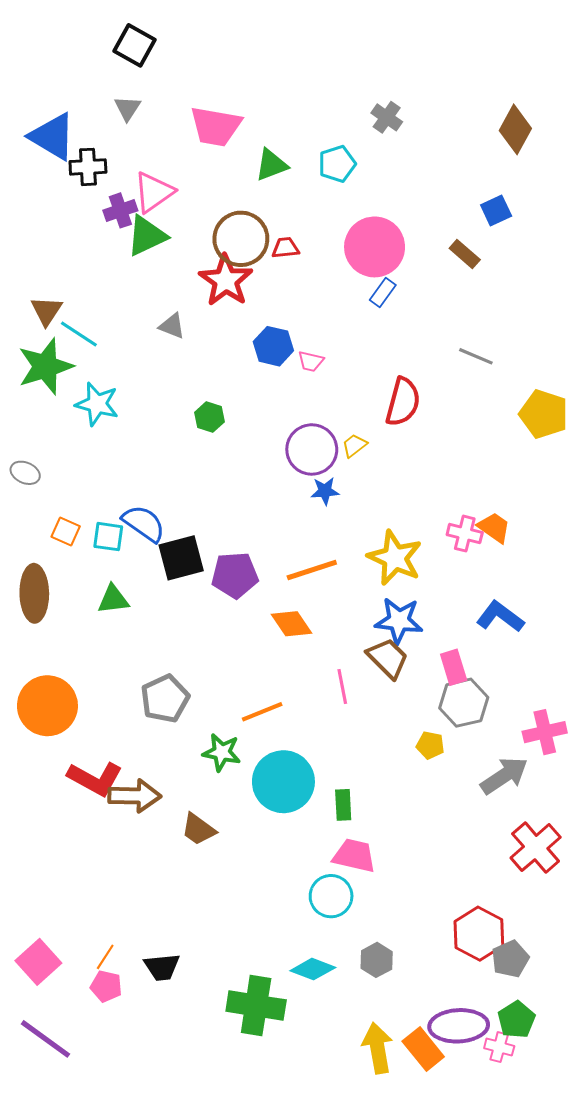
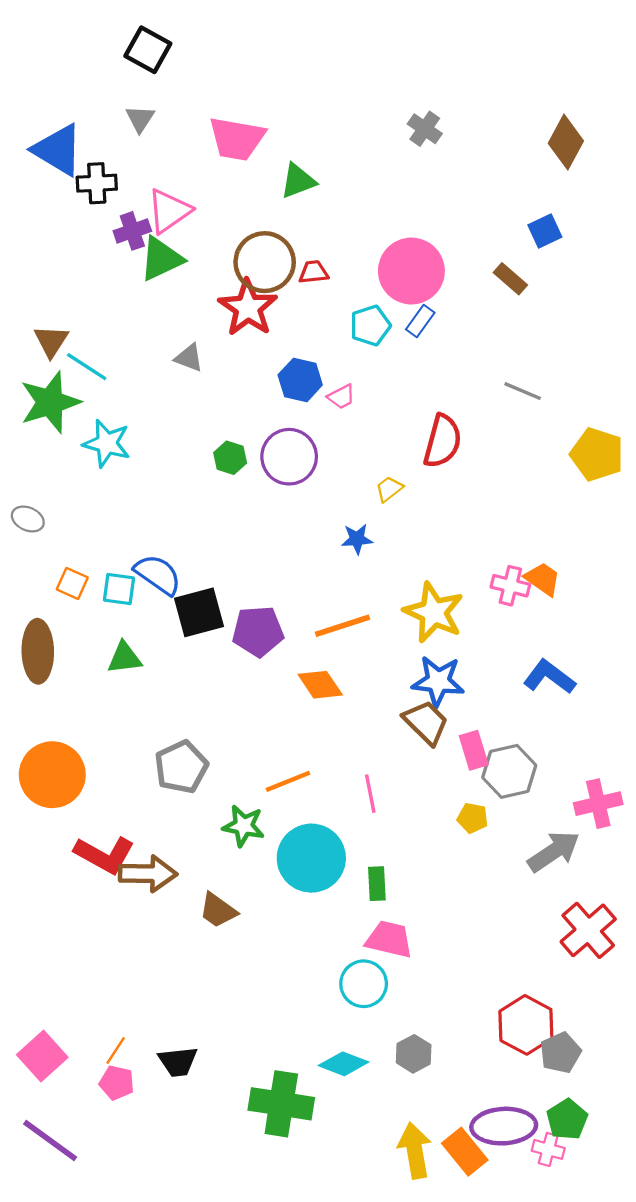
cyan pentagon: (337, 164) -> (370, 326), moved
pink trapezoid: (311, 361) -> (341, 397), turned -40
purple circle: (312, 449) -> (289, 457), moved
pink rectangle: (454, 667) -> (474, 750), moved
pink line: (342, 686) -> (370, 794), moved

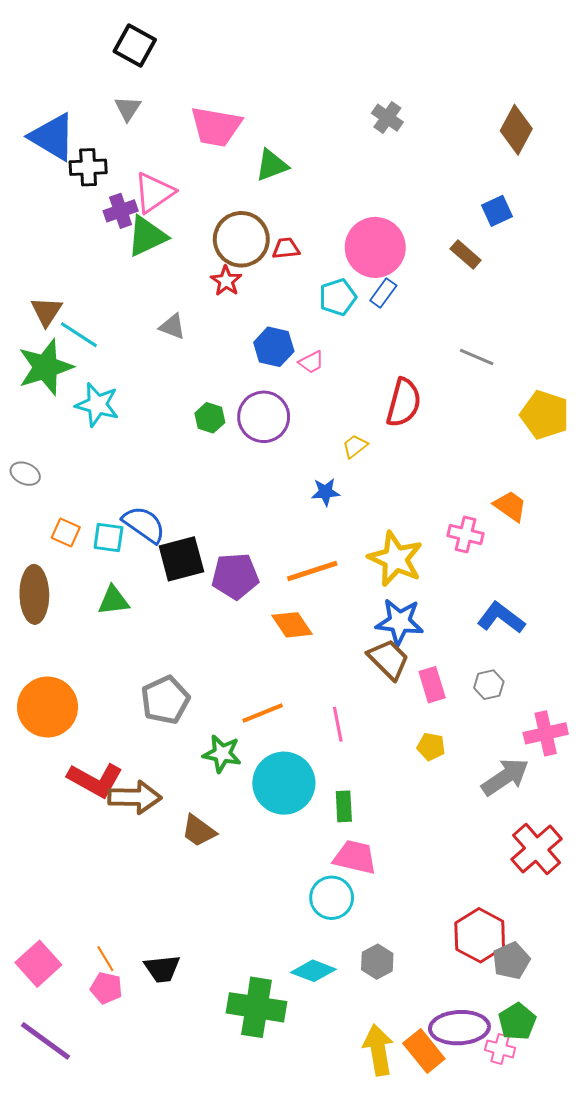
red star: (248, 308) -> (226, 281), size x0.6
orange trapezoid: (543, 579) -> (510, 506), moved
gray hexagon: (509, 771) -> (489, 685), moved, size x0.6
orange line: (116, 1050) -> (105, 959), turned -64

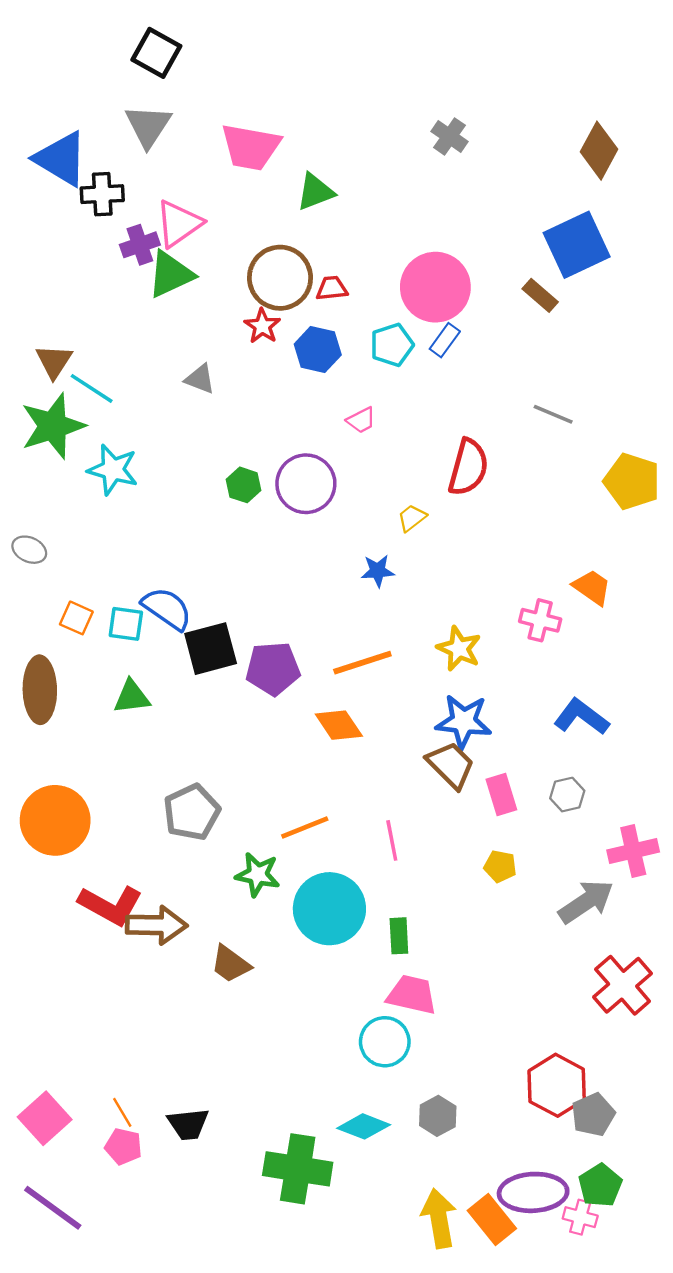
gray triangle: (128, 108) -> (148, 126), size x1.5
blue square: (497, 211) -> (577, 245), size x1.8
blue hexagon: (274, 347) -> (318, 350), moved
yellow star: (396, 559) -> (459, 649), size x0.7

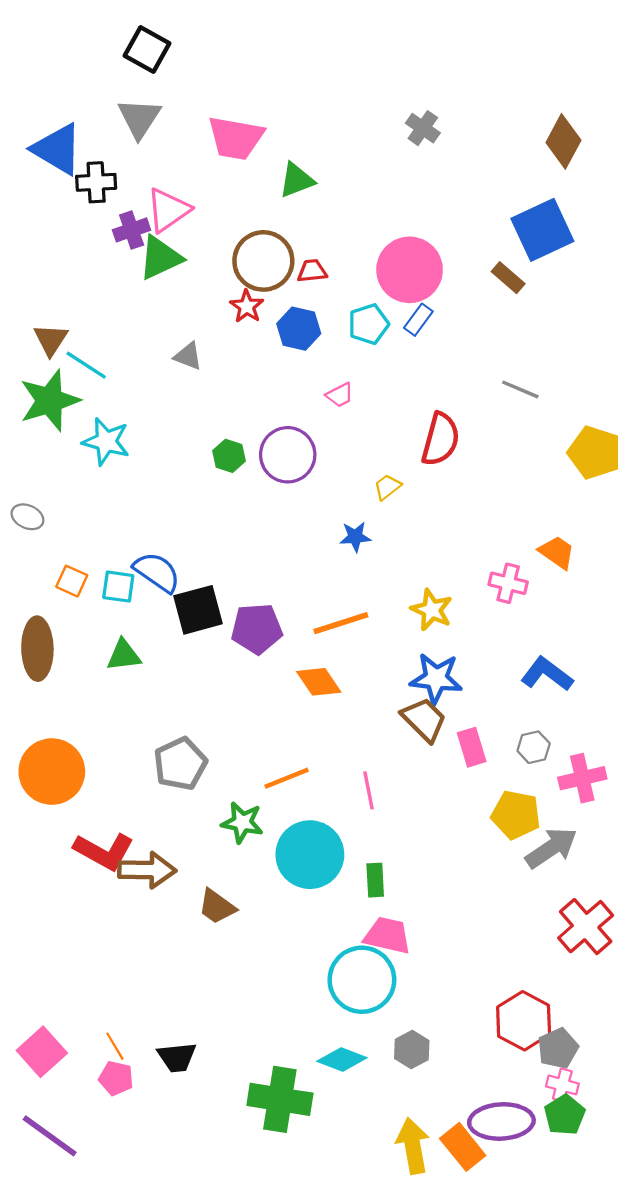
pink cross: (633, 851) -> (582, 778), moved
yellow pentagon: (500, 866) -> (516, 815), moved, size x1.6
cyan circle: (385, 1042) -> (362, 980), size x1.4
pink cross: (580, 1217) -> (562, 1085), moved

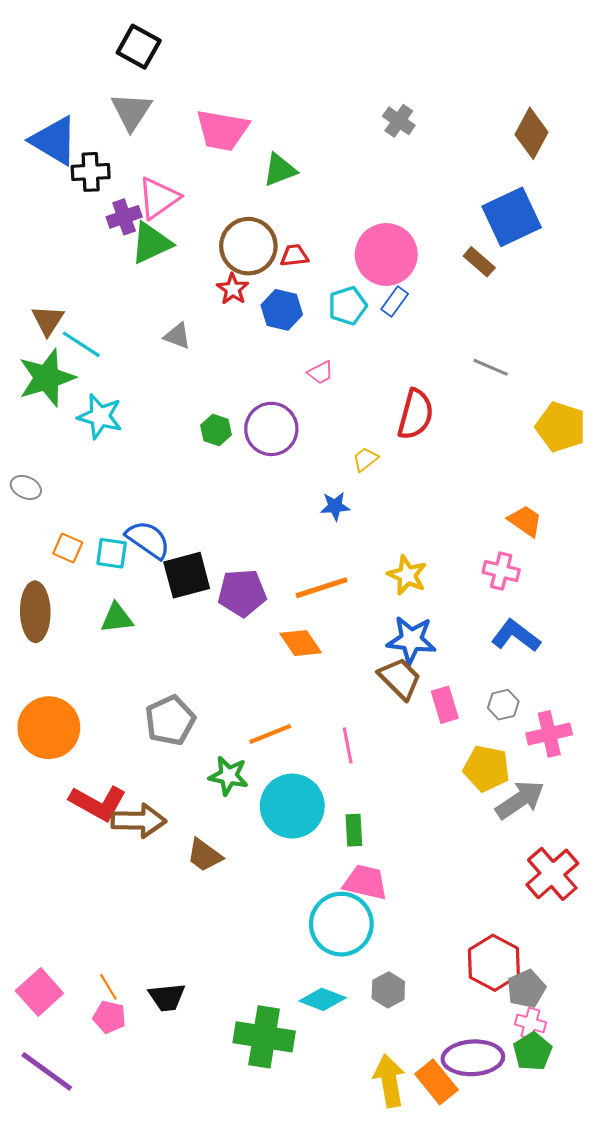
pink cross: (508, 583) -> (501, 571), moved

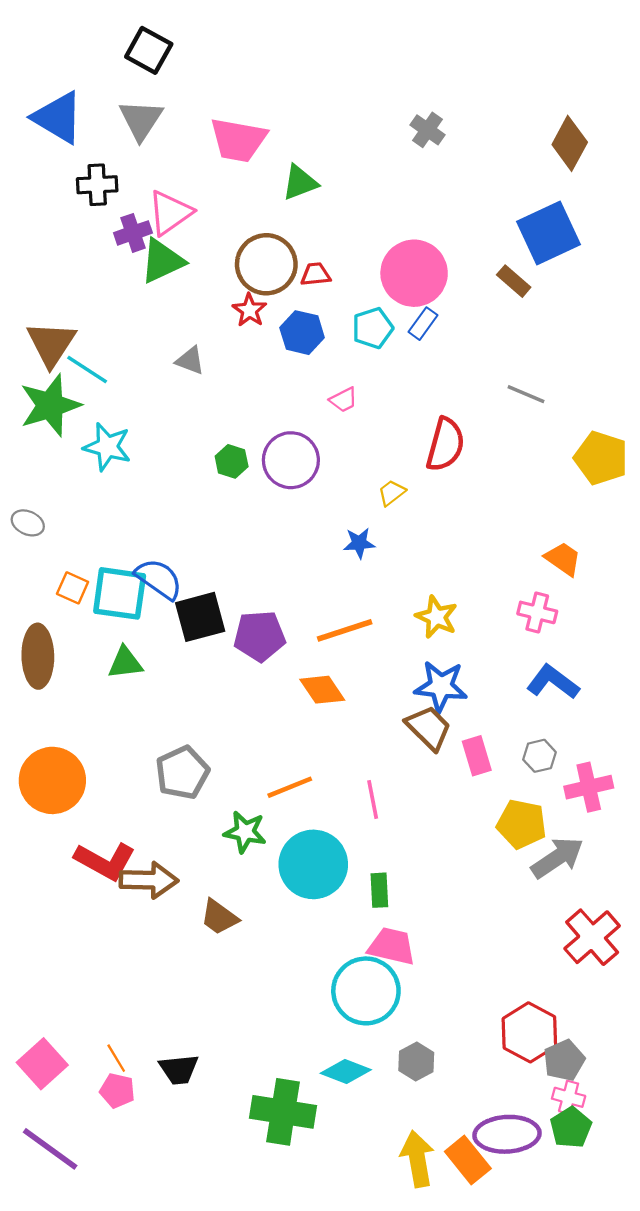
blue triangle: (54, 141) -> (58, 118), moved
brown triangle: (48, 320) -> (51, 344), size x1.4
cyan square: (112, 553) -> (120, 593), size x1.6

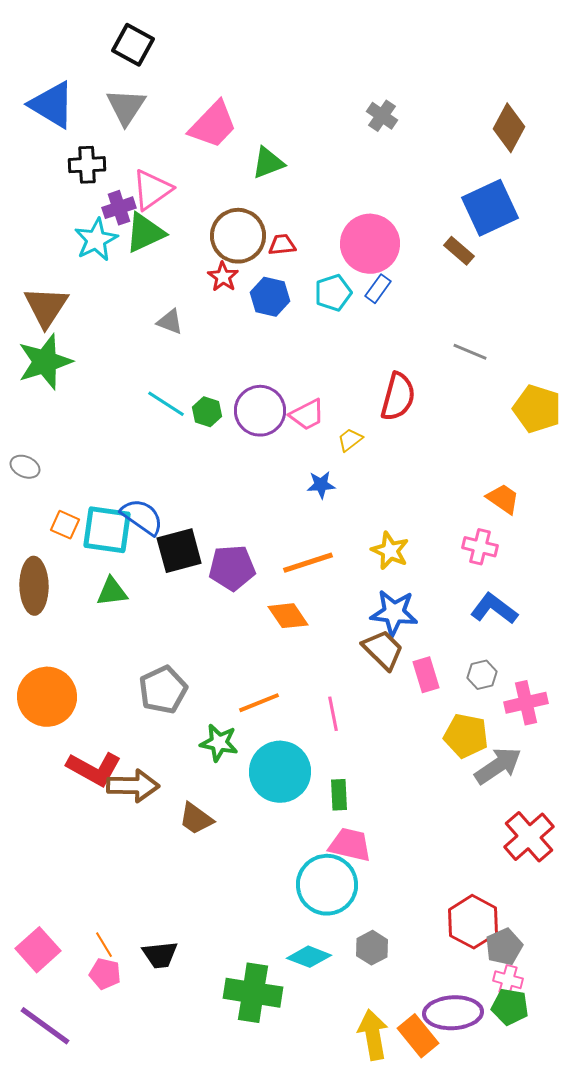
pink trapezoid: (238, 140) -> (213, 125), turned -56
cyan line: (87, 370) -> (166, 404), moved
pink trapezoid: (344, 400) -> (307, 415), moved, size x1.4
cyan star: (107, 447) -> (96, 240), moved, turned 30
green pentagon: (571, 1128) -> (510, 1007), turned -30

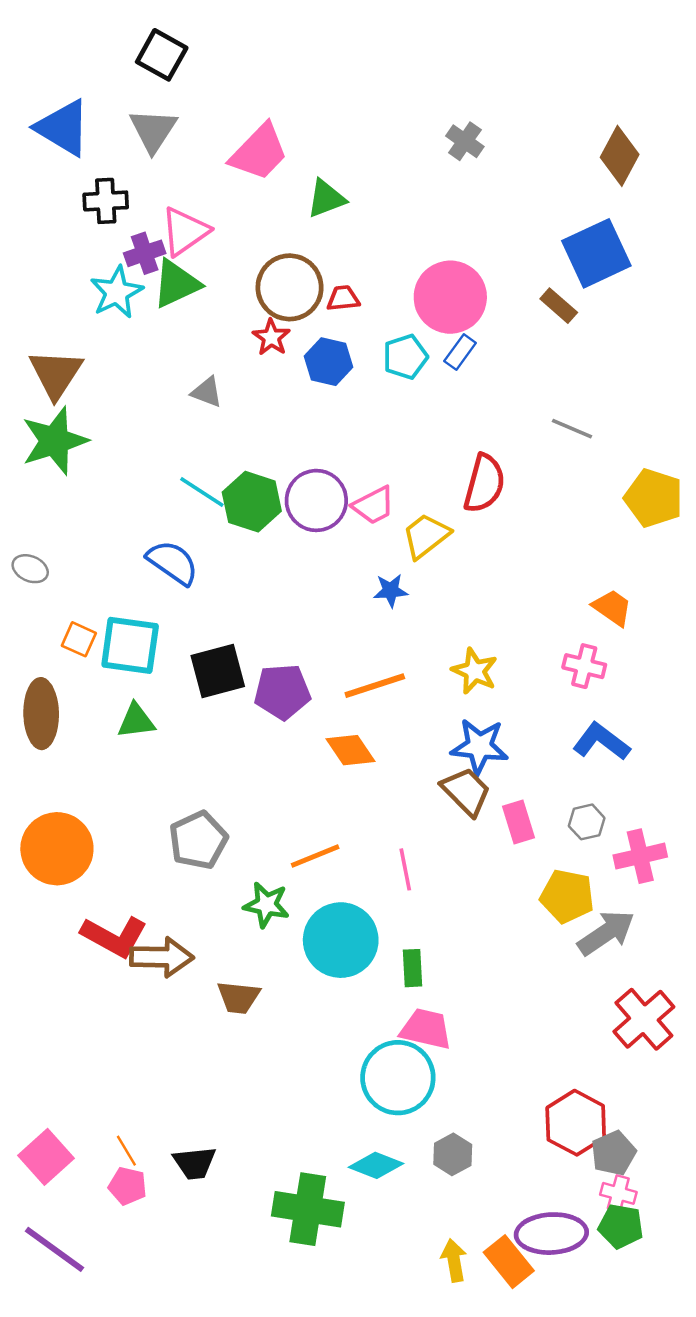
green hexagon: (207, 412) -> (252, 502), size x1.6
yellow trapezoid: (350, 440) -> (426, 536), size x1.6
blue semicircle: (142, 517) -> (173, 563), moved
brown trapezoid: (196, 819) -> (238, 997), turned -30
yellow arrow: (373, 1035) -> (454, 1260), size x0.7

